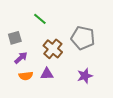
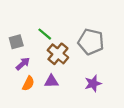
green line: (40, 19) -> (45, 34), moved
orange semicircle: (26, 76) -> (28, 83), turned -56

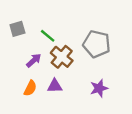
gray square: (16, 42) -> (17, 29), moved
purple arrow: (23, 64) -> (34, 60), moved

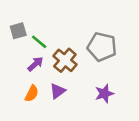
green line: (48, 36) -> (39, 42), moved
purple triangle: (55, 86) -> (58, 91), turned -35

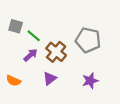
gray square: (18, 31) -> (16, 26), turned 32
orange semicircle: (32, 94) -> (13, 81), moved, turned 88

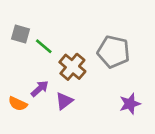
purple arrow: (30, 55) -> (40, 89), moved
purple star: (90, 81) -> (130, 104), moved

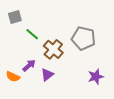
gray square: (20, 34) -> (15, 17), moved, turned -32

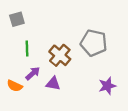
green line: (32, 34) -> (27, 49), moved, turned 48
purple triangle: (47, 75) -> (53, 84), turned 48

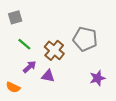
green line: (27, 49) -> (24, 44), turned -48
orange semicircle: (15, 86) -> (13, 87), moved

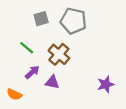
gray square: (15, 17) -> (41, 19), moved
gray pentagon: (85, 39) -> (73, 21), moved

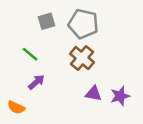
brown cross: (59, 54) -> (82, 58), moved
purple triangle: (52, 82) -> (93, 93), moved

